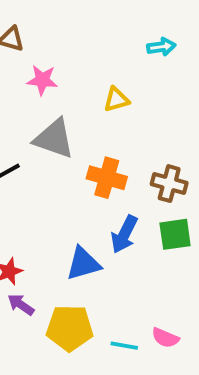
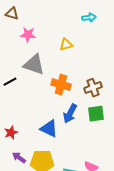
brown cross: (169, 184) -> (93, 88), turned -36
blue triangle: (83, 264) -> (49, 129), turned 42
purple arrow: (21, 305) -> (19, 158), moved

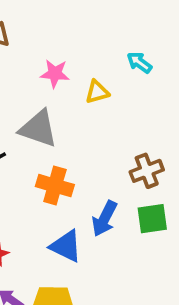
cyan arrow: (89, 18) -> (139, 63), moved, turned -136
pink star: (28, 35) -> (55, 74), moved
orange cross: (61, 85) -> (55, 186), moved

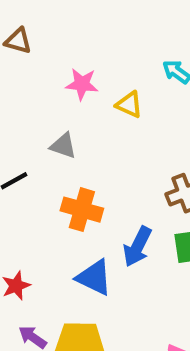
yellow triangle: (97, 92) -> (129, 105), turned 40
gray triangle: (38, 129) -> (63, 146), size x0.6

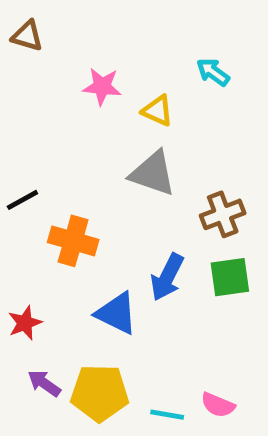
gray triangle: (63, 146) -> (153, 173), moved, size x1.5
orange cross: (82, 210) -> (73, 241), moved

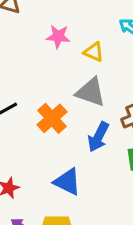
orange cross: (73, 241) -> (52, 118), moved, turned 32
blue arrow: (167, 277) -> (98, 137), moved

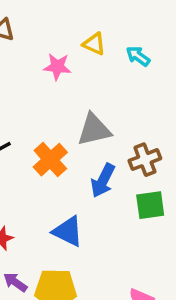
yellow triangle: (94, 52) -> (94, 44), moved
gray triangle: (91, 92) -> (94, 130), turned -32

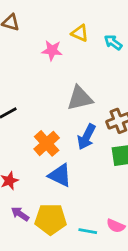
orange cross: (50, 160) -> (47, 143), moved

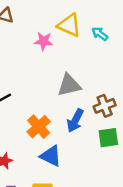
yellow triangle: (80, 33) -> (69, 25), size x1.5

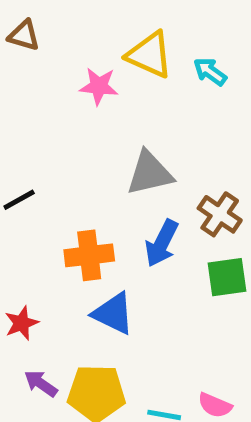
brown cross: (105, 106) -> (220, 214), turned -35
orange cross: (39, 127) -> (89, 255), turned 35

